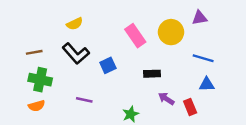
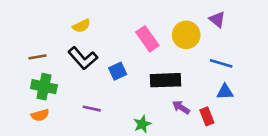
purple triangle: (200, 18) -> (217, 19), turned 49
black rectangle: (152, 74) -> (165, 80), size x1.6

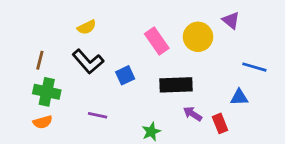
brown line: (37, 57) -> (40, 60), turned -66
blue line: (221, 63) -> (254, 67), moved

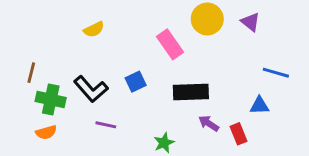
yellow circle: (198, 37) -> (207, 19), moved
brown line: (40, 60) -> (31, 73), moved
black L-shape: (88, 62) -> (91, 89), moved

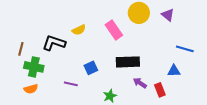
yellow semicircle: (94, 29) -> (79, 30), moved
blue square: (136, 82) -> (91, 68), moved
black L-shape: (91, 89) -> (54, 43), moved, turned 150

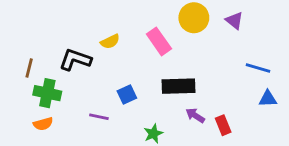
blue triangle: (174, 71) -> (268, 99), moved

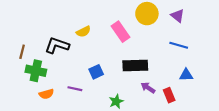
blue line: (258, 68) -> (179, 45), moved
blue triangle: (268, 99) -> (186, 75), moved
orange semicircle: (43, 124) -> (46, 94), moved

